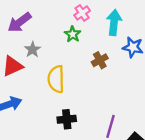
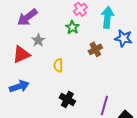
yellow semicircle: (56, 79) -> (58, 65), size x0.6
black cross: (67, 119) -> (67, 99), turned 35

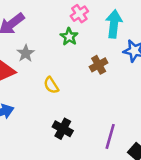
yellow semicircle: (58, 65) -> (51, 85), turned -32

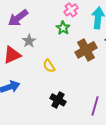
brown cross: (99, 65) -> (86, 50), size x1.5

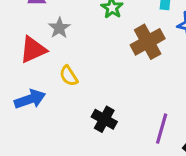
yellow semicircle: (49, 66) -> (69, 76), moved

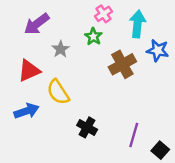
gray star: (59, 28) -> (61, 49), moved
yellow semicircle: (69, 76) -> (58, 92), size x1.5

